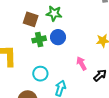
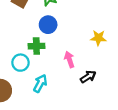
green cross: (39, 39) -> (36, 46), moved

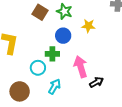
yellow star: (98, 38) -> (88, 26), moved
pink arrow: (69, 59) -> (81, 67), size x1.5

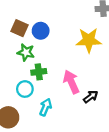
green star: (64, 11) -> (26, 52), moved
yellow star: (88, 26) -> (89, 40), moved, size x1.6
blue circle: (63, 36) -> (41, 31), moved

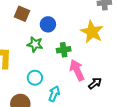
brown square: (19, 28) -> (22, 14), moved
yellow star: (89, 40) -> (92, 32), turned 30
green cross: (39, 72) -> (64, 50), moved

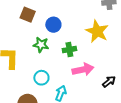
pink arrow: (77, 70) -> (83, 70), turned 105
black arrow: (95, 83) -> (109, 82), moved

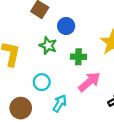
pink arrow: (83, 70) -> (89, 82), turned -40

